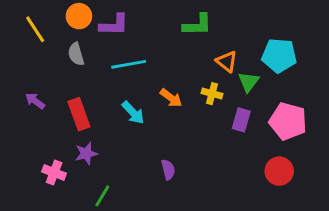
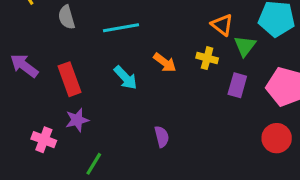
purple arrow: (35, 101) -> (24, 66), size x1.4

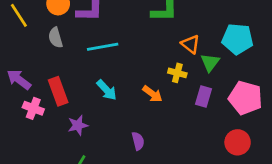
orange arrow: (165, 63) -> (152, 94), moved
purple star: (77, 120) -> (78, 125), moved
pink cross: (44, 140) -> (33, 108), moved

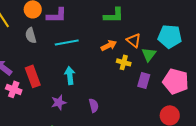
cyan arrow: (107, 90) -> (70, 75), turned -144
orange arrow: (152, 94) -> (109, 45), moved, turned -63
purple star: (78, 125) -> (59, 102), moved
purple semicircle: (138, 141) -> (94, 105), moved

